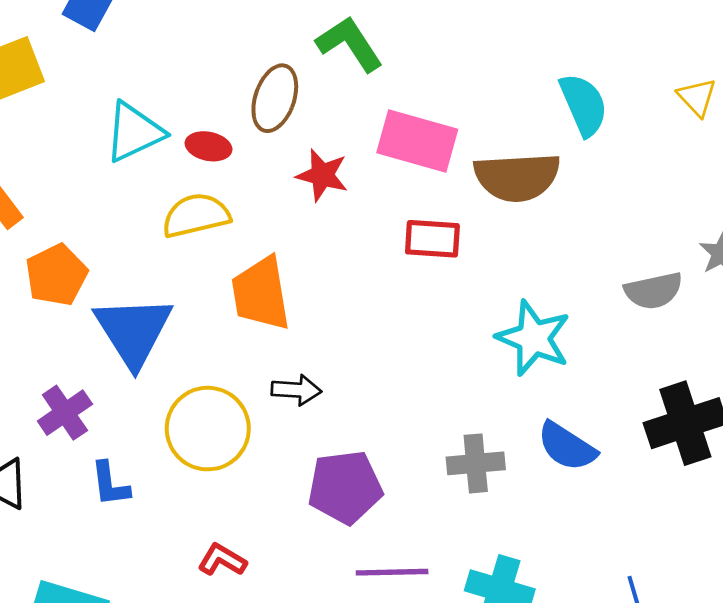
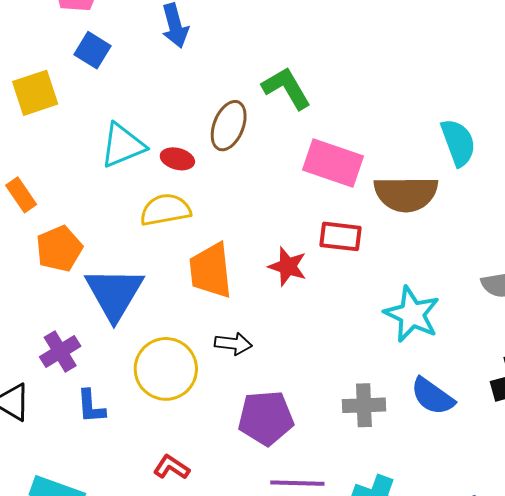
red star: (322, 175) -> (288, 266), moved

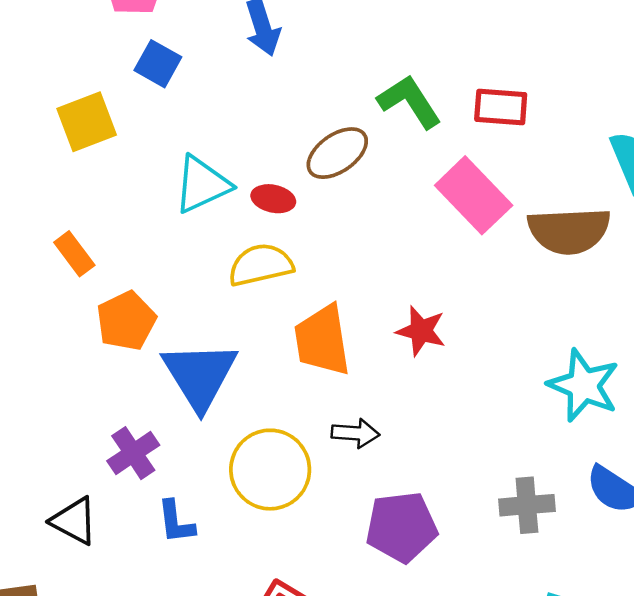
brown ellipse: (229, 126) -> (337, 153), turned 36
pink rectangle: (333, 163) -> (474, 195), turned 30
red rectangle: (340, 236) -> (501, 107), moved

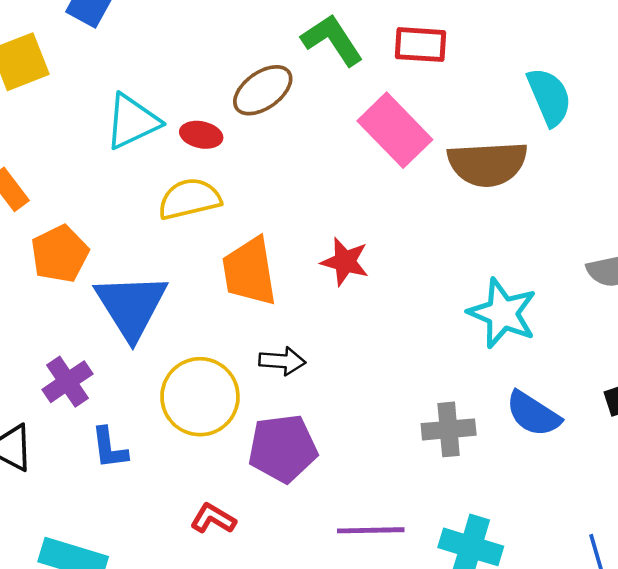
purple pentagon: (401, 527) -> (283, 448), moved

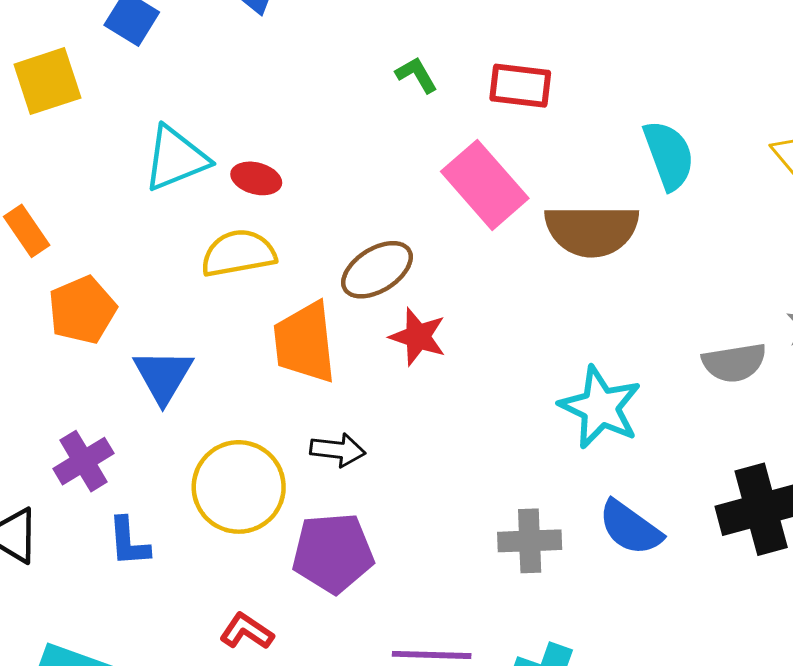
green L-shape: (332, 40) -> (417, 75), size x0.6
brown ellipse: (263, 90) -> (377, 270), moved
blue triangle: (131, 306) -> (163, 376), size x0.7

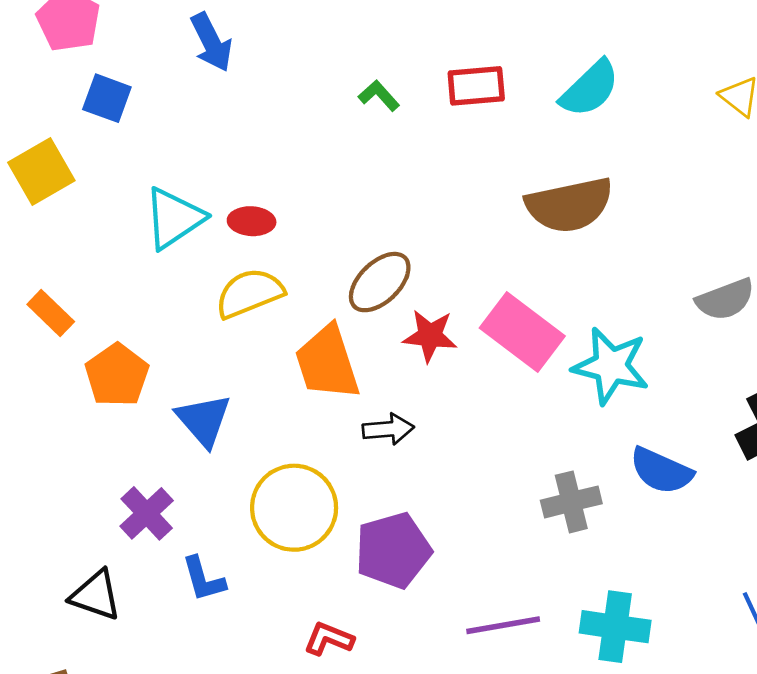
cyan semicircle: (669, 155) -> (590, 89), moved, turned 78
pink rectangle: (485, 185) -> (522, 332), moved
black arrow: (338, 450) -> (388, 429), moved

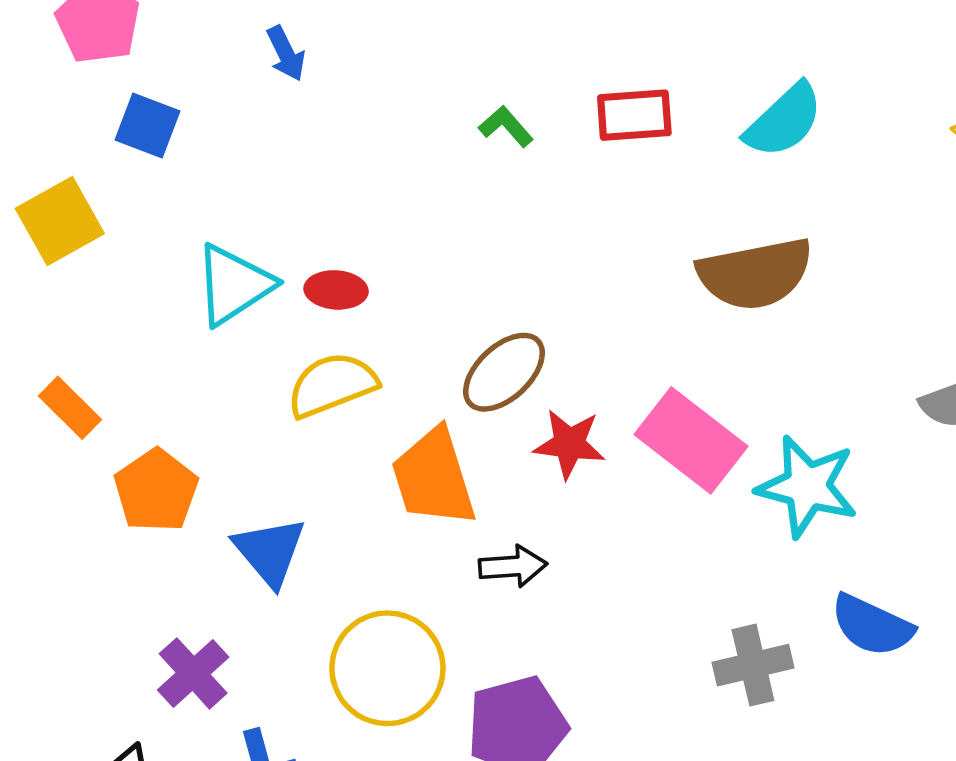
blue arrow: (211, 42) -> (286, 53), size x0.7

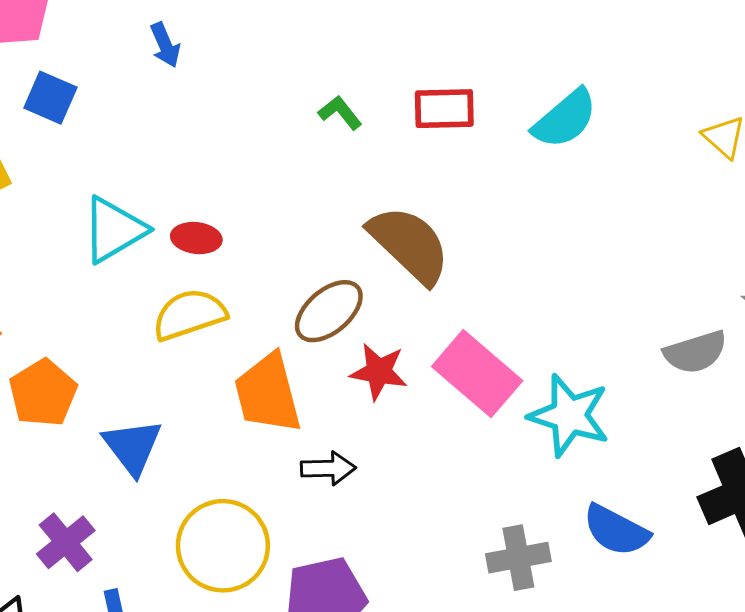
brown semicircle: (755, 274) -> (409, 245), moved, turned -128

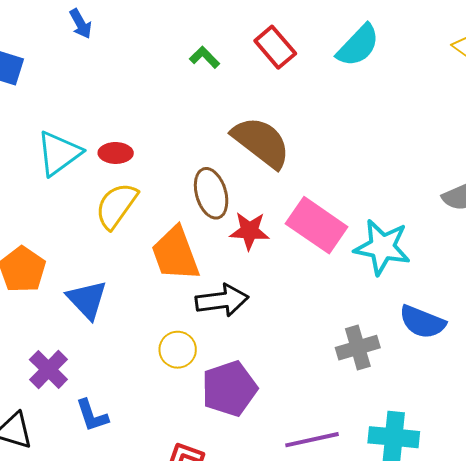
red rectangle: (444, 109) -> (275, 47), turned 57
brown ellipse: (329, 311) -> (211, 193), turned -60
yellow semicircle: (189, 315) -> (116, 206), turned -30
black arrow: (328, 468) -> (222, 300), size x1.4
yellow circle: (223, 546) -> (178, 350), moved, size x0.6

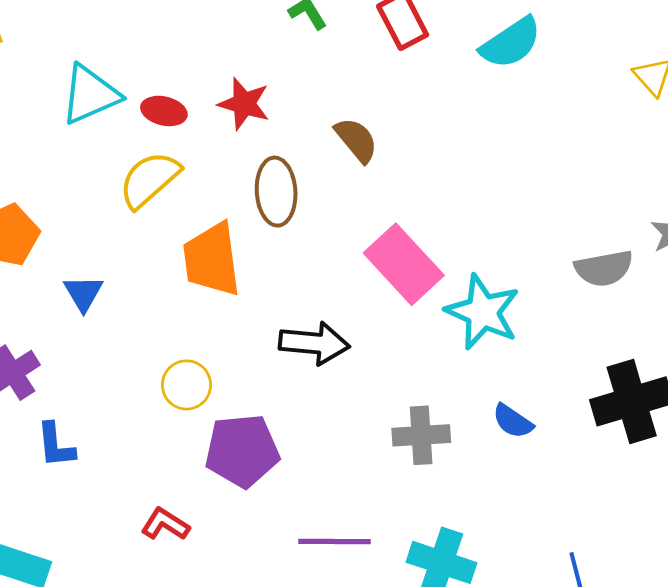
brown semicircle: (261, 142) -> (356, 140), size x0.6
red star: (249, 231) -> (244, 104), moved
blue triangle: (87, 300) -> (83, 293), size x0.7
black arrow: (222, 300) -> (314, 343), moved
blue semicircle: (422, 322) -> (513, 421), size x0.7

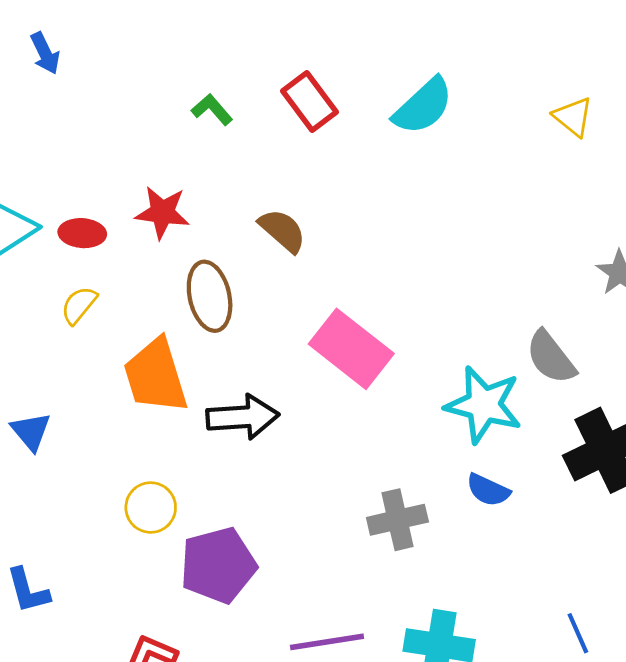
yellow semicircle: (149, 180) -> (79, 305), size x0.6
gray semicircle: (604, 268) -> (551, 357), moved, turned 72
cyan star: (483, 312) -> (484, 405), moved
black arrow: (314, 343) -> (243, 417), moved

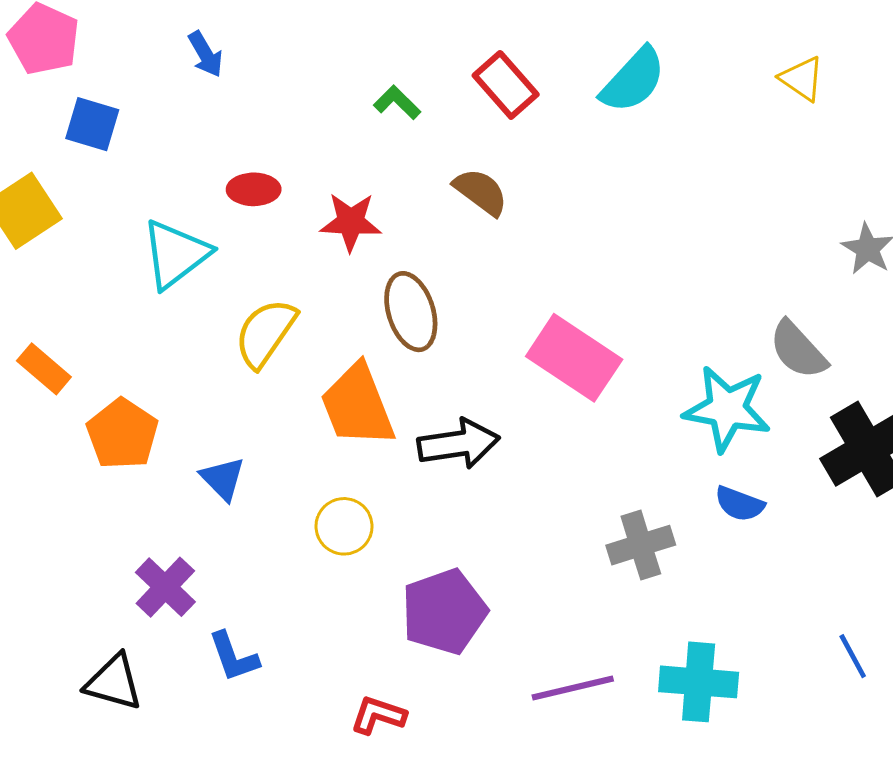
brown semicircle: (282, 230) -> (481, 192), moved
red ellipse: (82, 233) -> (254, 189), moved
yellow semicircle: (79, 305) -> (265, 333), size x1.6
yellow circle: (151, 508) -> (344, 526), moved

